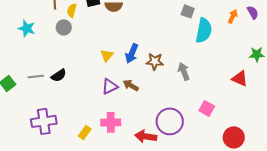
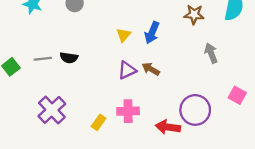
brown star: (155, 61) -> (194, 14), moved
black semicircle: (59, 75) -> (69, 58), turned 42
purple cross: (44, 121) -> (52, 110), turned -35

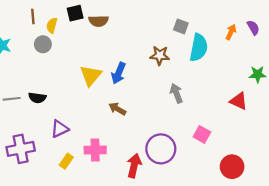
yellow triangle: (124, 35) -> (91, 75), size x1.5
purple triangle: (127, 70) -> (60, 129), moved
purple cross: (52, 110) -> (21, 149), turned 32
red arrow: (168, 127) -> (134, 166), turned 95

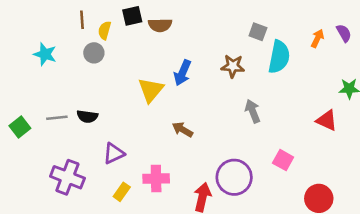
blue arrow: (119, 73) -> (183, 73), moved
purple cross: (21, 149) -> (67, 177), turned 32

